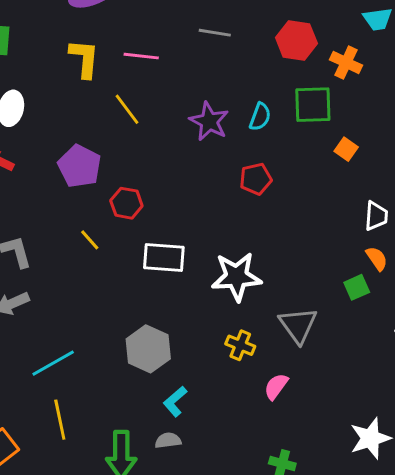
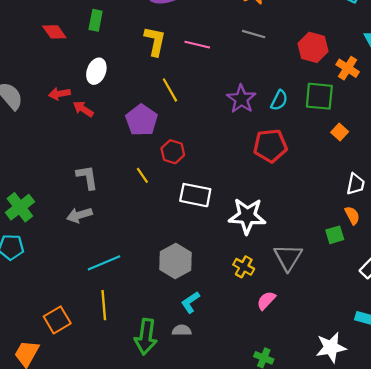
yellow line: (127, 109) -> (170, 90), moved
red pentagon: (256, 179) -> (270, 146), size x1.4

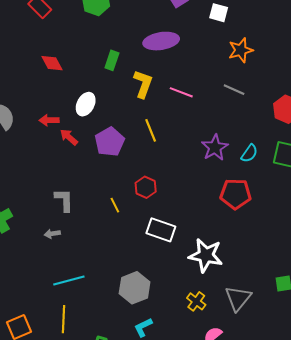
green rectangle: (96, 20) -> (112, 60), moved
purple pentagon: (142, 120) -> (110, 142), moved
gray arrow: (79, 215) -> (52, 234), size x0.7

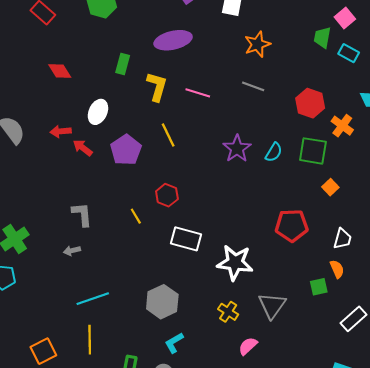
red pentagon: (236, 194) -> (292, 226), moved

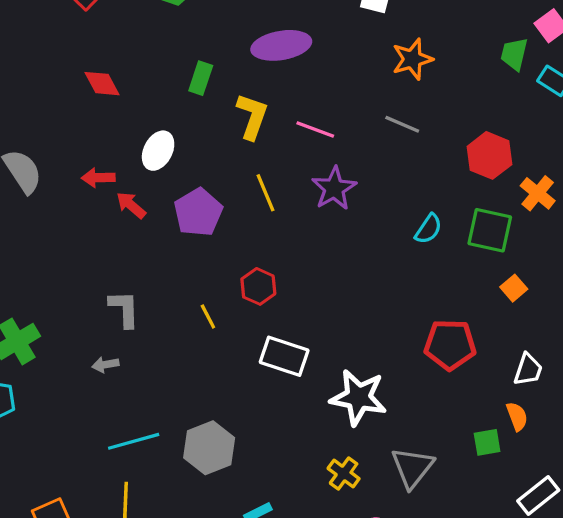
purple star: (237, 149) -> (334, 188), moved
gray hexagon: (162, 302) -> (209, 448), moved

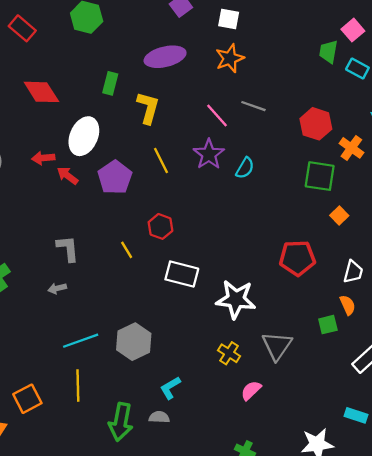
orange star: (412, 59) -> (230, 58), moved
red diamond: (102, 84) -> (41, 92), size x1.4
pink line: (315, 130) -> (217, 115), moved, turned 32
white ellipse: (158, 151) -> (84, 136), size x1.4
cyan semicircle: (428, 229) -> (245, 168), moved

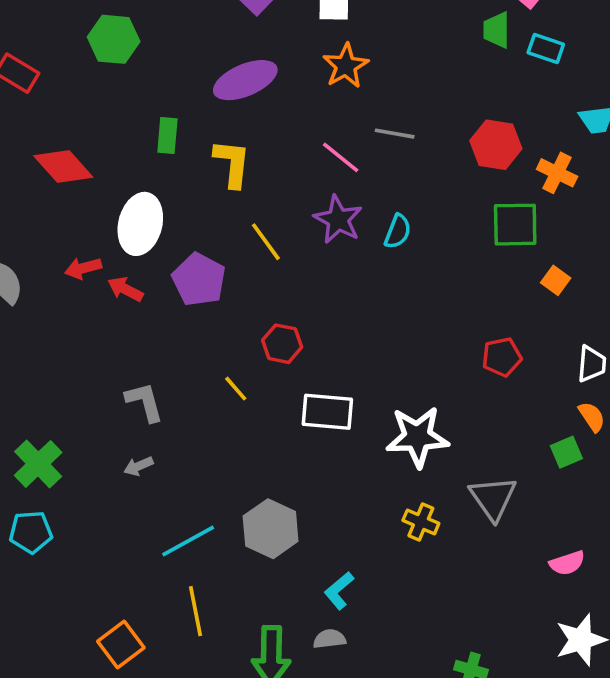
red pentagon: (297, 258) -> (502, 357), size x0.7
pink semicircle: (251, 390) -> (567, 563), moved, turned -145

